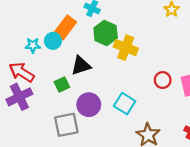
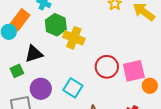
red circle: (163, 80) -> (107, 67), size x1.5

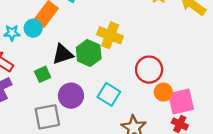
green hexagon: (56, 25) -> (89, 53), moved
pink square: (134, 71) -> (181, 102), moved
orange circle: (150, 86) -> (163, 92), moved

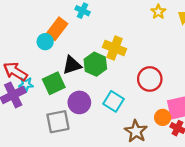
cyan star: (12, 33) -> (26, 84), moved
green square: (43, 74) -> (54, 83), size x1.5
orange circle: (163, 92) -> (163, 117), moved

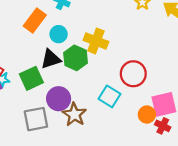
cyan circle: (45, 42) -> (59, 34), moved
cyan square: (113, 101) -> (110, 96), moved
brown star: (136, 131) -> (74, 115), moved

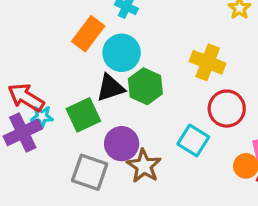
cyan circle: (59, 34) -> (122, 53), size x1.5
yellow cross: (96, 41) -> (208, 62), moved
gray square: (36, 119) -> (90, 172), turned 30

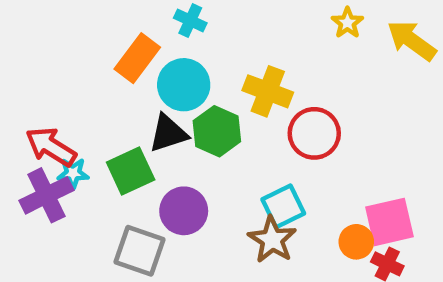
yellow cross: (208, 62) -> (268, 91), moved
red circle: (227, 109) -> (314, 133), moved
cyan square: (193, 140) -> (283, 206), turned 32
brown star: (144, 166) -> (272, 240), moved

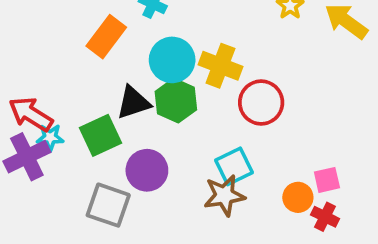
cyan circle: (184, 85) -> (172, 60), moved
pink square: (389, 222) -> (327, 180), size x0.6
brown star: (272, 240) -> (224, 195), turned 30

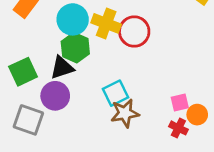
black triangle: (133, 103) -> (62, 68), moved
red circle: (261, 103) -> (134, 32), moved
brown star: (224, 195) -> (125, 113), moved
orange circle: (298, 197) -> (197, 115), moved

